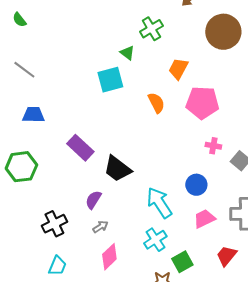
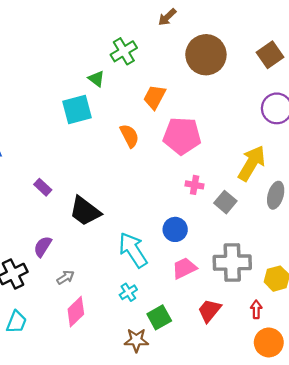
purple rectangle: (80, 148) -> (43, 187), size x0.6
purple semicircle: (93, 200) -> (43, 247), moved
cyan cross: (155, 240) -> (128, 292), size x0.7

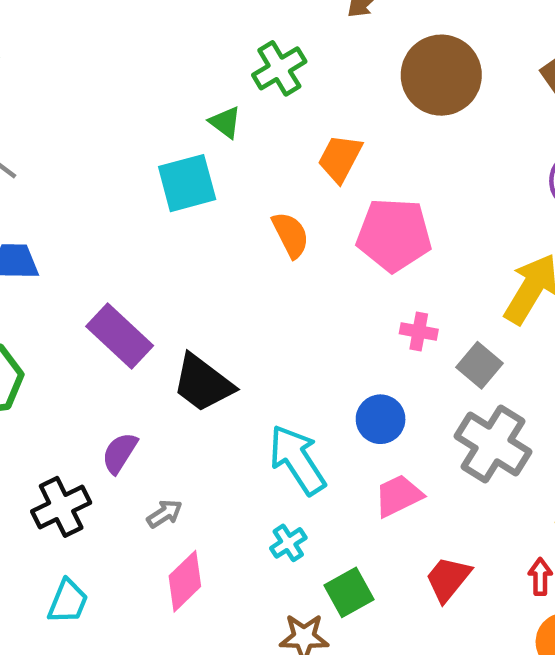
purple rectangle: (43, 187) -> (120, 336), size x1.8
gray cross: (232, 263) -> (493, 444), moved, turned 33

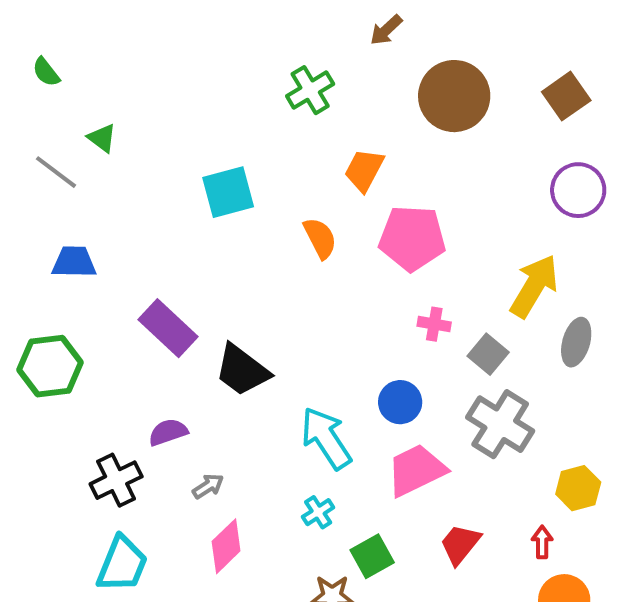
green triangle: (225, 122) -> (102, 138), moved
purple semicircle: (120, 453) -> (168, 432), turned 39
pink trapezoid: (399, 496) -> (416, 470), size x1.4
cyan trapezoid: (68, 601) -> (122, 564), size x1.4

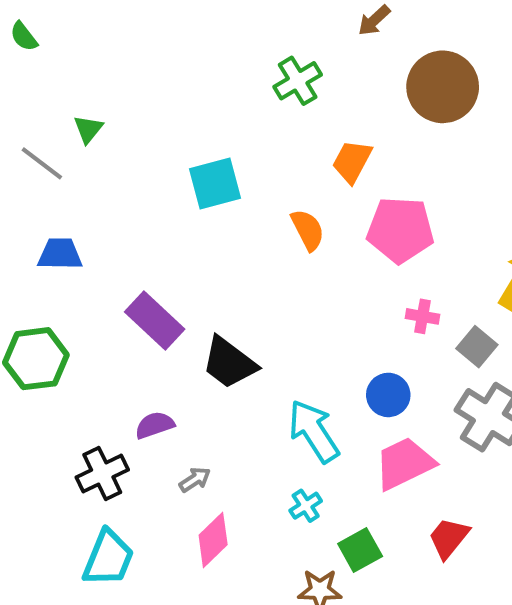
green semicircle: (46, 72) -> (24, 36), moved
green triangle: (102, 138) -> (88, 129), turned 32

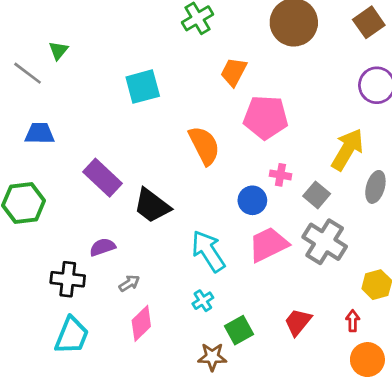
orange semicircle: (308, 230) -> (204, 145), moved, size x1.4
blue circle: (388, 395) -> (252, 200), moved
pink trapezoid: (404, 463) -> (268, 244), moved
black cross: (102, 473) -> (68, 279), turned 32

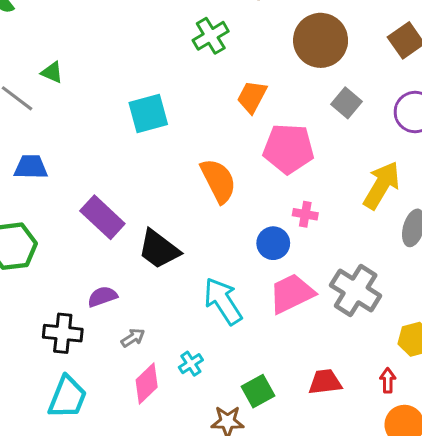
green triangle: (58, 50) -> (52, 72), turned -45
gray square: (317, 195) -> (346, 103), moved
cyan cross: (203, 301) -> (191, 364), moved
red trapezoid: (298, 322) -> (325, 382), turned 44

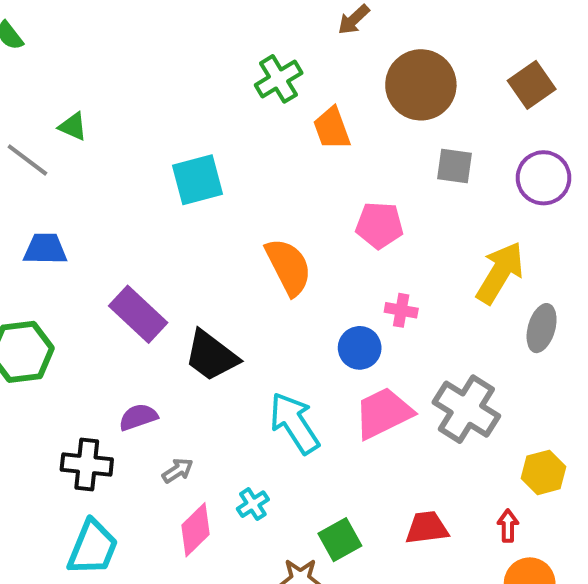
orange trapezoid: (252, 97) -> (332, 128), moved, turned -48
gray square: (346, 103) -> (455, 166), turned -32
pink pentagon: (289, 149) -> (379, 225), size x0.7

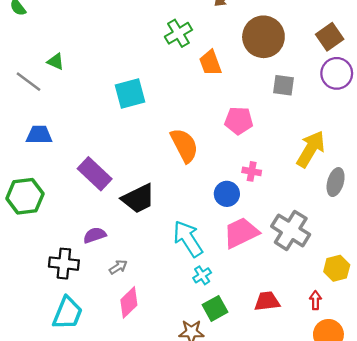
purple circle: (544, 178) -> (337, 73), moved
black trapezoid: (211, 356) -> (138, 199), turned -63
cyan cross: (253, 504) -> (202, 275), moved

